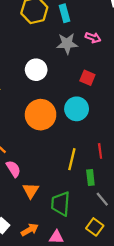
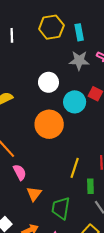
cyan circle: (77, 109) -> (75, 102), moved

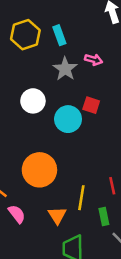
gray star: (79, 61) -> (65, 69), turned -30
orange circle: (49, 124) -> (39, 170), moved
orange triangle: (34, 194) -> (57, 215), moved

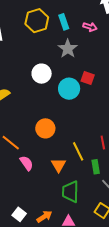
pink arrow: (94, 60) -> (90, 27), moved
orange circle: (39, 170) -> (45, 128), size x0.7
yellow line: (81, 198) -> (78, 151), turned -36

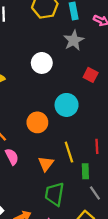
cyan circle: (69, 89) -> (67, 105), moved

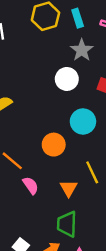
white circle: (42, 63) -> (67, 79), moved
green trapezoid: (55, 194) -> (67, 224), moved

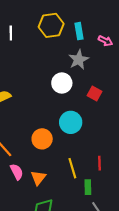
orange triangle: (69, 188) -> (38, 178), moved

